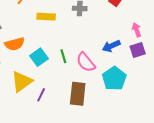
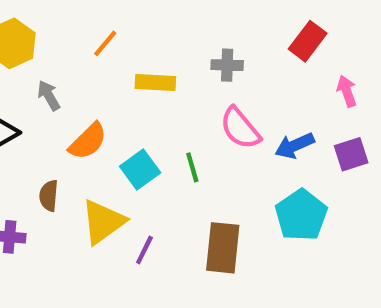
pink arrow: (137, 30) -> (347, 91), moved
orange semicircle: (15, 44) -> (88, 141), turned -30
pink semicircle: (86, 62) -> (240, 128), moved

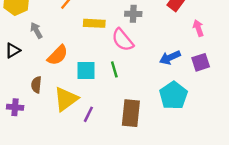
pink semicircle: (240, 128) -> (123, 40), moved
cyan square: (140, 170) -> (86, 71), turned 36

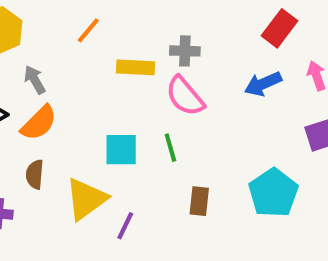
gray cross: (133, 14) -> (185, 51), moved
orange semicircle: (58, 55) -> (39, 123), moved
blue arrow: (170, 58) -> (263, 84), moved
brown rectangle: (131, 113) -> (199, 201), moved, size x0.6

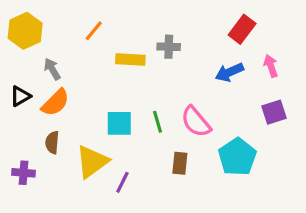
pink semicircle: (185, 96) -> (196, 122), moved

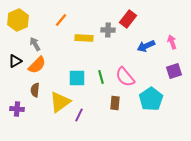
red rectangle: (242, 29) -> (128, 19), moved

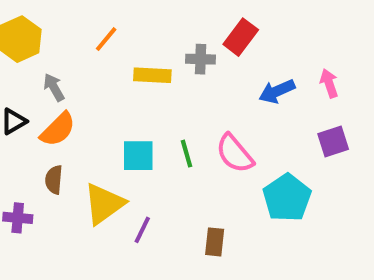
brown rectangle: (115, 103) -> (215, 242), moved

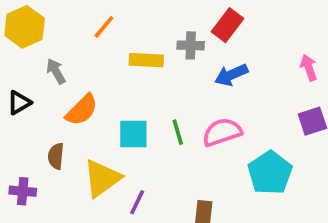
blue arrow: (277, 91) -> (231, 75), moved
orange semicircle: (58, 129) -> (82, 110), moved
pink semicircle: (235, 154) -> (222, 132), turned 111

